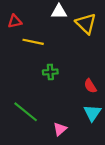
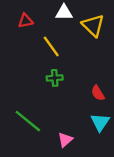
red triangle: (15, 21) -> (26, 21), moved
yellow line: (33, 42) -> (51, 46), moved, turned 42

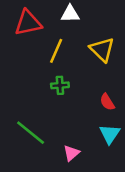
red triangle: (26, 21) -> (28, 23), size x1.6
yellow triangle: (93, 25) -> (102, 50), moved
yellow line: (51, 46) -> (56, 51), turned 60

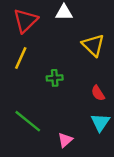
red triangle: (28, 23) -> (25, 21), turned -32
yellow line: (56, 51) -> (21, 58), moved

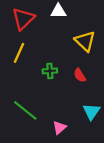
red semicircle: (98, 93) -> (80, 75), moved

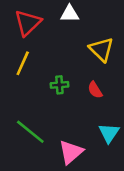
pink triangle: (59, 127) -> (71, 152), size x1.5

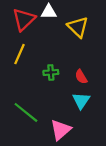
white triangle: (70, 14) -> (49, 12), moved
yellow triangle: (101, 49) -> (78, 27), moved
cyan triangle: (109, 133) -> (81, 101), moved

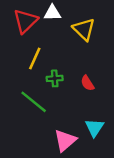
yellow line: (19, 54) -> (35, 59), moved
cyan triangle: (81, 101) -> (94, 128), moved
green line: (26, 112) -> (34, 102), moved

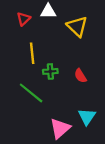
red triangle: (25, 21) -> (24, 19), size x0.6
yellow line: (35, 59) -> (32, 53), turned -30

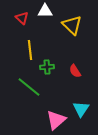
red triangle: (24, 19) -> (22, 18), turned -32

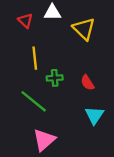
cyan triangle: (81, 109) -> (94, 115), moved
pink triangle: (56, 120) -> (44, 140), moved

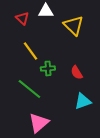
yellow line: (35, 58) -> (31, 51), turned -30
cyan triangle: (94, 115) -> (83, 101), turned 36

